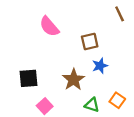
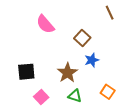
brown square: (90, 41) -> (82, 38), turned -35
green triangle: (92, 105) -> (75, 96), moved

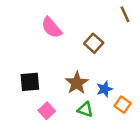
blue star: (92, 60) -> (104, 89), moved

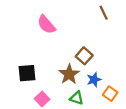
brown line: (125, 14) -> (104, 13), moved
brown square: (94, 43) -> (84, 56), moved

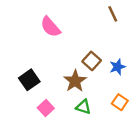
black square: (27, 73) -> (29, 80), turned -30
blue star: (94, 80) -> (117, 67), moved

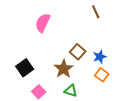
pink semicircle: (50, 27) -> (43, 23), turned 66
orange square: (120, 102) -> (102, 75), moved

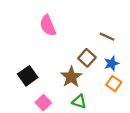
brown line: (96, 12) -> (107, 37), moved, turned -40
pink semicircle: (43, 23) -> (48, 26), turned -48

